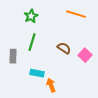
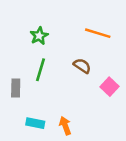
brown semicircle: (64, 48) -> (82, 66), moved
cyan rectangle: (37, 73) -> (35, 123), moved

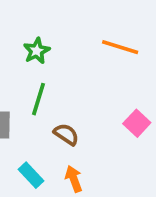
brown semicircle: (82, 66) -> (66, 134), moved
cyan rectangle: (35, 123) -> (31, 175), turned 36

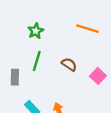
brown semicircle: (66, 134) -> (69, 64), moved

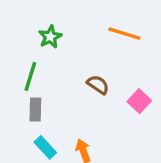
green line: (37, 61) -> (30, 76), moved
gray rectangle: (15, 77) -> (35, 109), moved

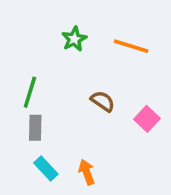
green star: (50, 37) -> (74, 39), moved

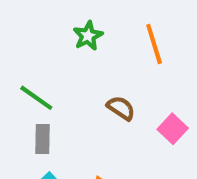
orange line: (131, 46) -> (154, 44), turned 56
green line: (30, 92) -> (36, 98), turned -72

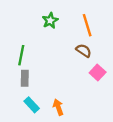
green line: (36, 98) -> (21, 55), turned 66
brown semicircle: (121, 108) -> (84, 51), moved

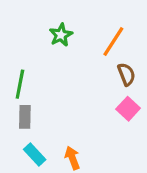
orange line: (87, 25) -> (113, 42), turned 50
brown semicircle: (84, 51) -> (126, 74), moved, turned 35

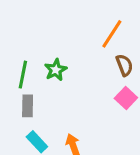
green star: (61, 35) -> (56, 70), moved

